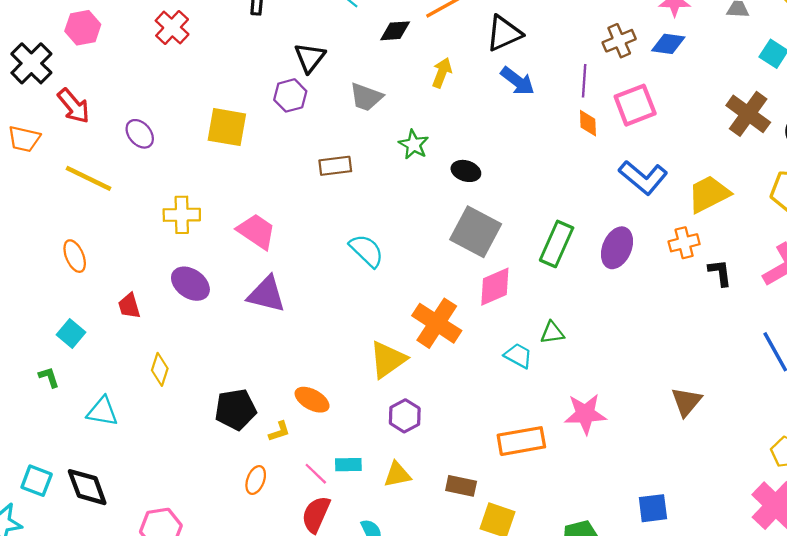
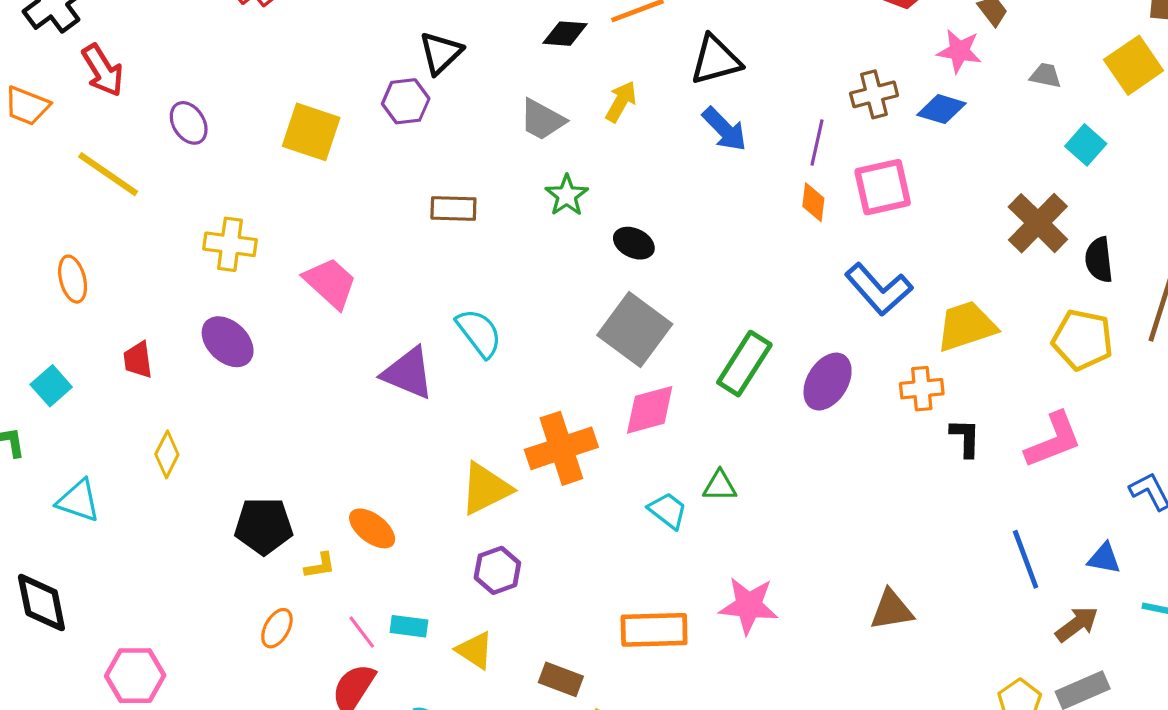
gray trapezoid: (366, 97) -> (542, 120), moved
purple triangle: (267, 294) -> (408, 373), moved
orange cross: (437, 323) -> (561, 448), turned 30
brown triangle: (686, 402) -> (892, 610), turned 32
yellow triangle: (397, 475) -> (475, 650), turned 36

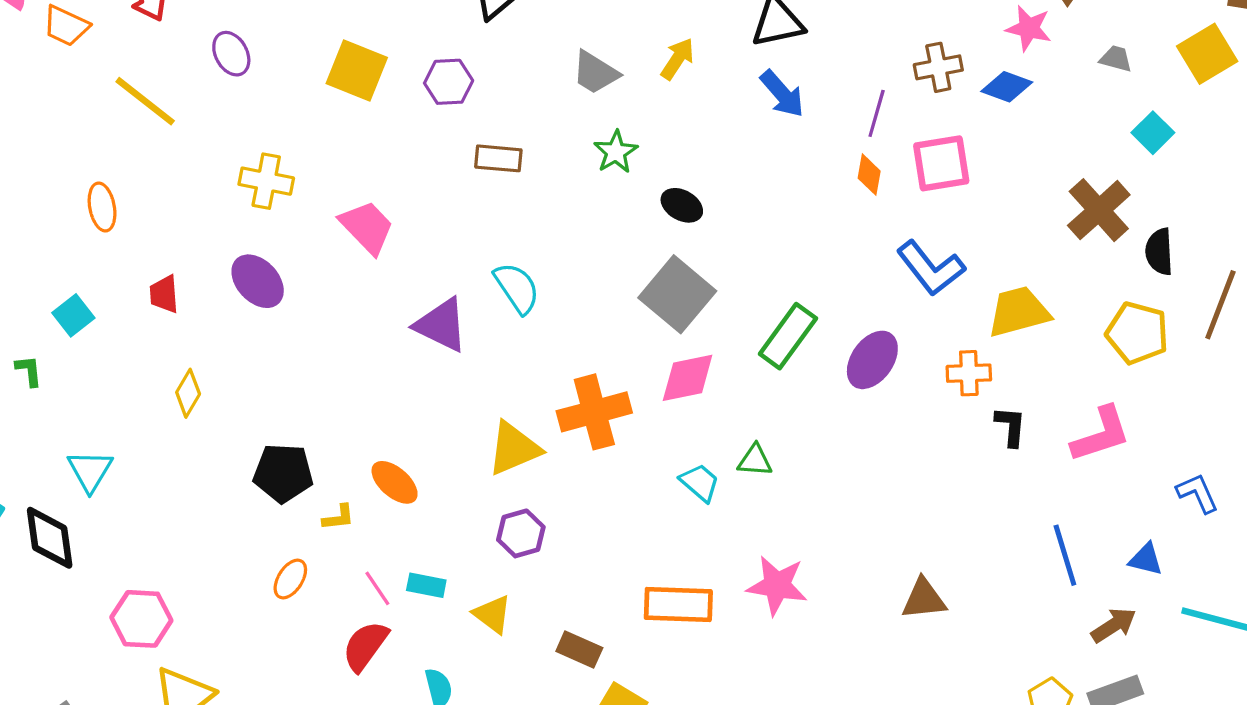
purple hexagon: (406, 101) -> (449, 82), moved
cyan triangle: (78, 501) -> (90, 471), moved, turned 39

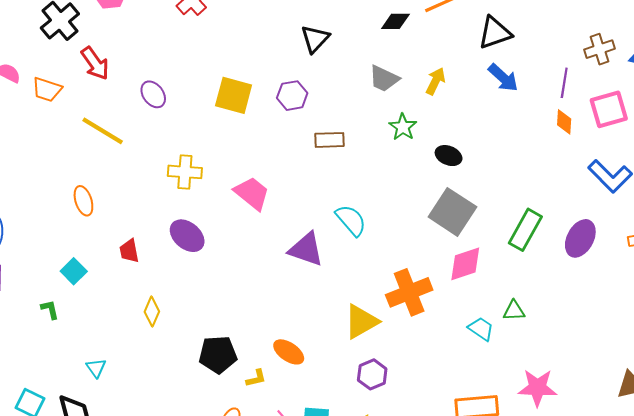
yellow arrow: (677, 59) -> (435, 81), moved
cyan triangle: (90, 471) -> (96, 368), size x0.7

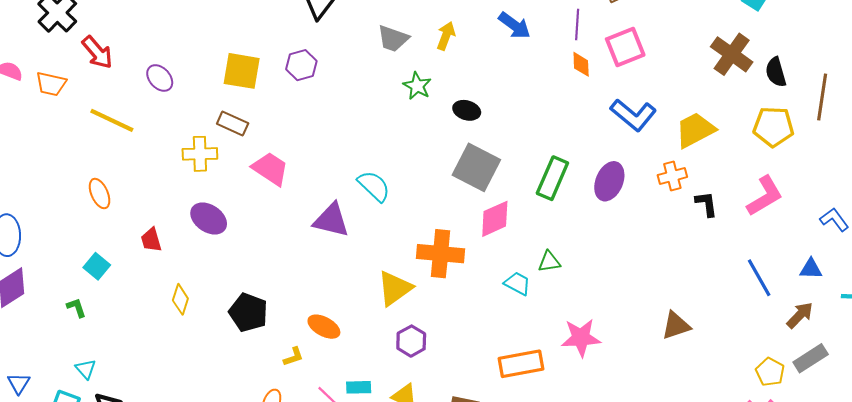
brown rectangle: (329, 140) -> (233, 123), moved, turned 32
orange cross: (409, 292) -> (441, 254), turned 33
black pentagon: (218, 354) -> (248, 312), moved, turned 30
cyan triangle: (96, 368) -> (86, 369), moved

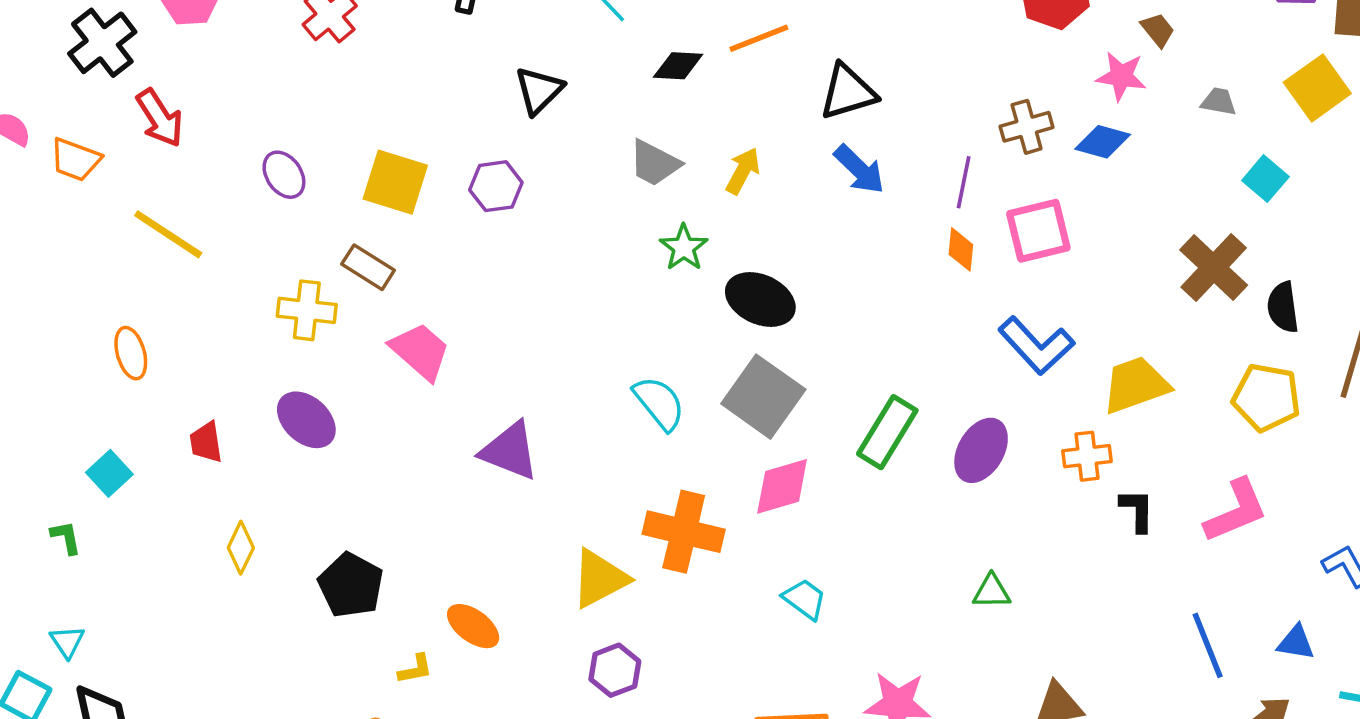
purple ellipse: (160, 78) -> (284, 175), moved
black ellipse: (467, 110) -> (760, 300), size x1.5
cyan semicircle: (374, 186) -> (659, 403), moved
green triangle: (549, 262) -> (992, 591), moved

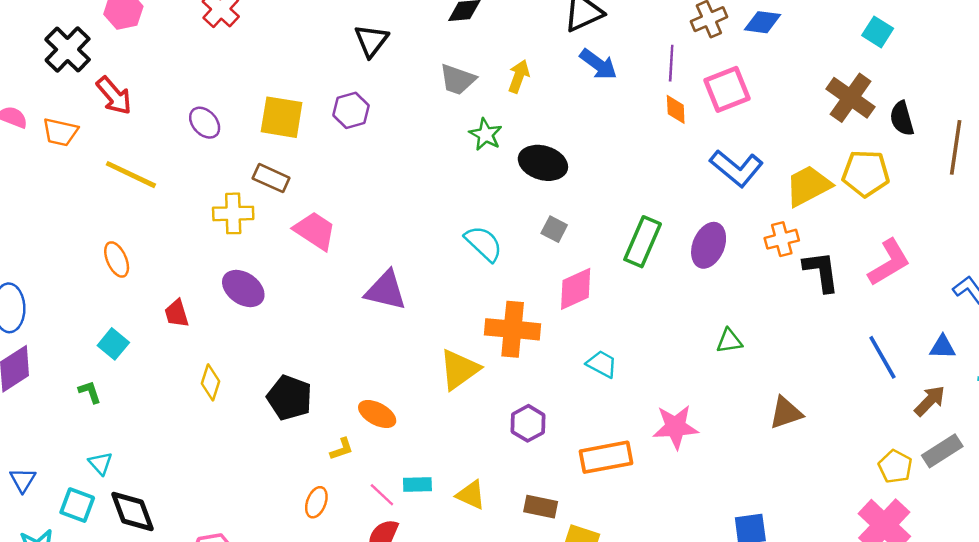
gray square: (763, 397) -> (554, 229), size x0.5
yellow pentagon: (1266, 397) -> (866, 173), moved
black L-shape: (1137, 510) -> (821, 271), size x1.4
purple hexagon: (615, 670) -> (528, 423), moved

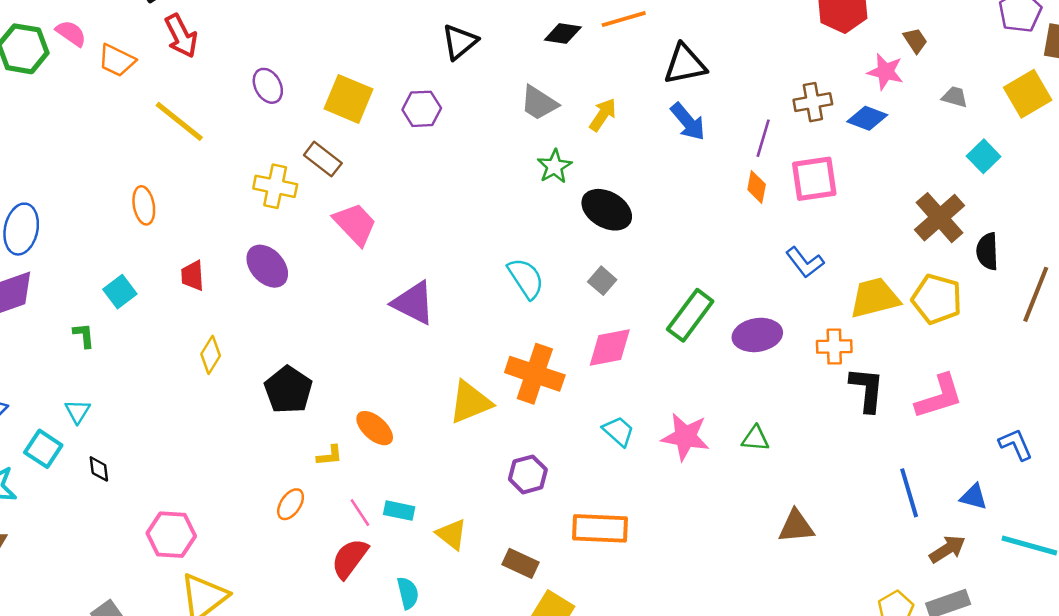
blue L-shape: (736, 168) -> (805, 262), size x0.7
purple ellipse: (709, 245) -> (757, 335), turned 45
pink star: (676, 427) -> (685, 437), moved
black diamond: (132, 512) -> (99, 469), size x0.5

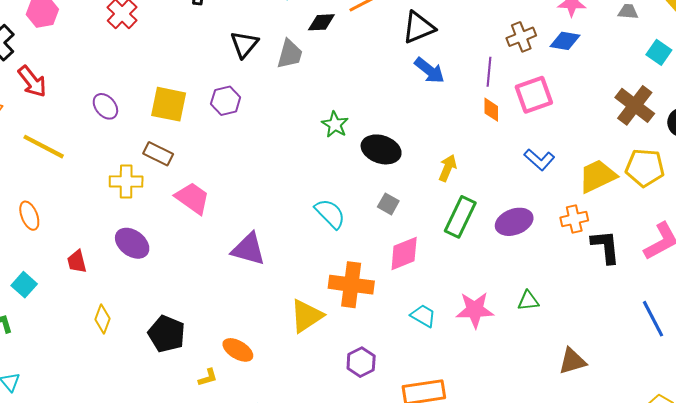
gray trapezoid: (539, 103) -> (290, 54), moved, turned -96
yellow arrow: (603, 115) -> (448, 168), moved

